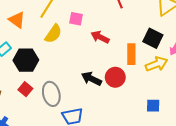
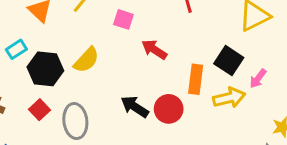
yellow semicircle: (53, 34) -> (86, 60), moved

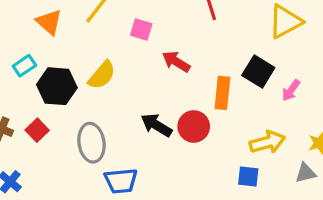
yellow arrow: (229, 98) -> (267, 142), moved
red square: (39, 110) -> (37, 130), moved

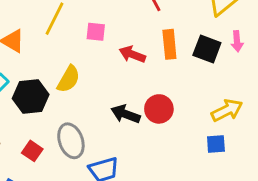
pink arrow: (291, 90) -> (237, 41), moved, turned -30
orange rectangle: (222, 93) -> (169, 44), moved
red square: (37, 130) -> (32, 151), moved

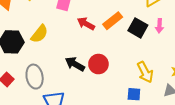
orange rectangle: (169, 44) -> (113, 21), turned 48
yellow arrow: (227, 110) -> (145, 72), turned 80

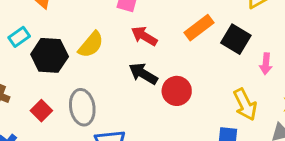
red arrow: (86, 24) -> (144, 36), moved
pink arrow: (159, 26) -> (266, 64), moved
black arrow: (75, 64) -> (143, 74), moved

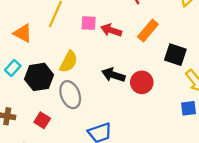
red arrow: (144, 36) -> (111, 30), moved
black square: (236, 39) -> (175, 55), moved
gray ellipse: (82, 107) -> (70, 95), moved

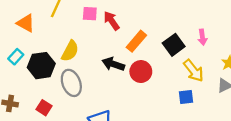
red arrow: (111, 30) -> (112, 21), turned 36
orange rectangle: (148, 30) -> (136, 41), moved
black square: (175, 55) -> (174, 45), turned 35

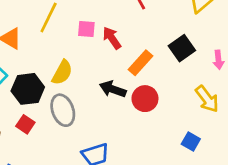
black square: (174, 45) -> (182, 48), moved
blue square: (186, 97) -> (191, 141), moved, turned 35
red square: (44, 108) -> (25, 124), moved

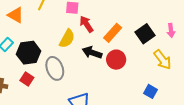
red arrow: (112, 38) -> (86, 24), moved
black square: (182, 48) -> (145, 34), moved
yellow semicircle: (62, 73) -> (67, 39), moved

